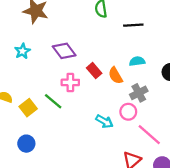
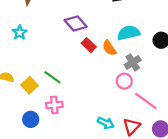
purple diamond: (64, 51) -> (76, 23), moved
cyan semicircle: (137, 61) -> (129, 33), size x1.5
pink cross: (70, 82) -> (54, 105), moved
cyan arrow: (104, 121) -> (106, 123), moved

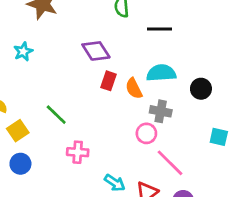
red rectangle: (89, 45) -> (108, 81), turned 56
gray cross: (133, 62) -> (161, 111), turned 35
yellow square: (30, 85) -> (18, 131), moved
pink cross: (54, 105) -> (78, 152), moved

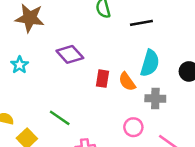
purple diamond: (96, 51) -> (70, 54), moved
cyan semicircle: (161, 73) -> (150, 63), turned 120
pink circle: (146, 133) -> (133, 127), moved

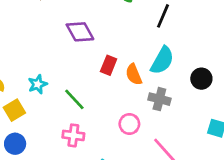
black line: (141, 23) -> (163, 16), turned -70
cyan star: (20, 65) -> (38, 84), moved
green line: (60, 118) -> (74, 99), moved

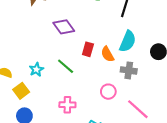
green line: (74, 99) -> (66, 66), moved

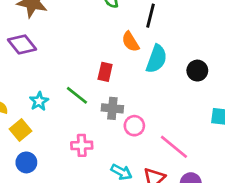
purple diamond: (64, 27) -> (22, 45), moved
orange semicircle: (107, 54) -> (130, 42), moved
gray cross: (129, 70) -> (112, 108), moved

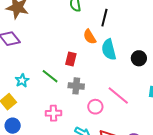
cyan semicircle: (156, 59) -> (109, 50), turned 145
pink circle: (134, 126) -> (95, 107), moved
pink line: (174, 147) -> (118, 95), moved

